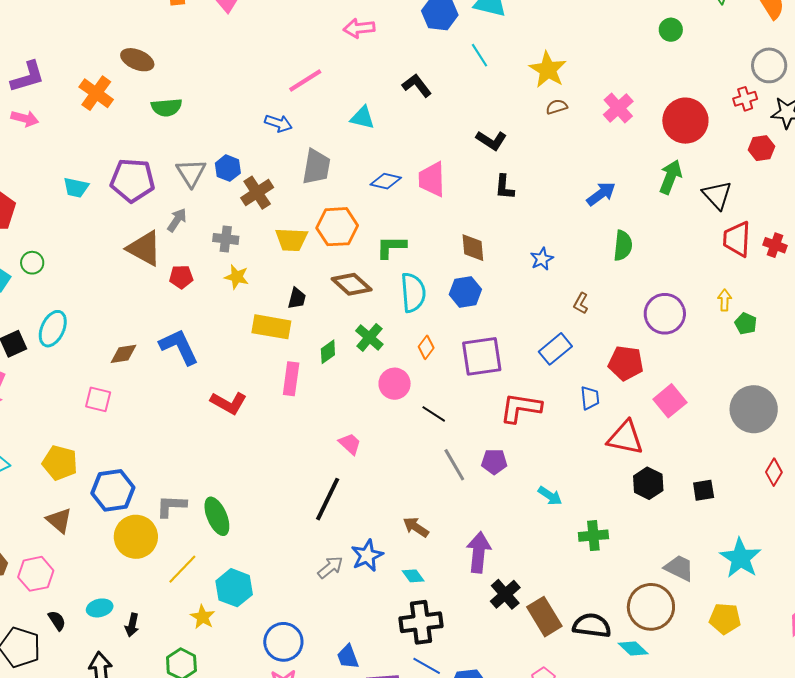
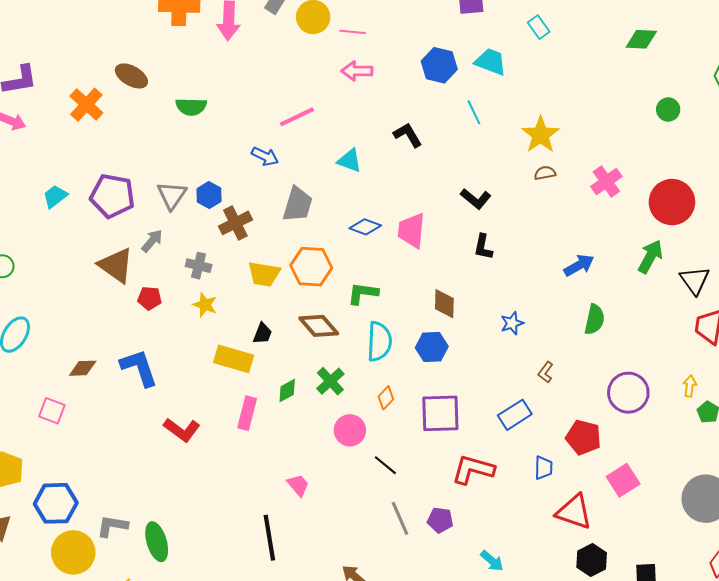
green semicircle: (167, 107) -> (191, 107), moved
cyan trapezoid: (76, 188) -> (55, 196), turned 124
black line: (328, 499) -> (269, 538), turned -42

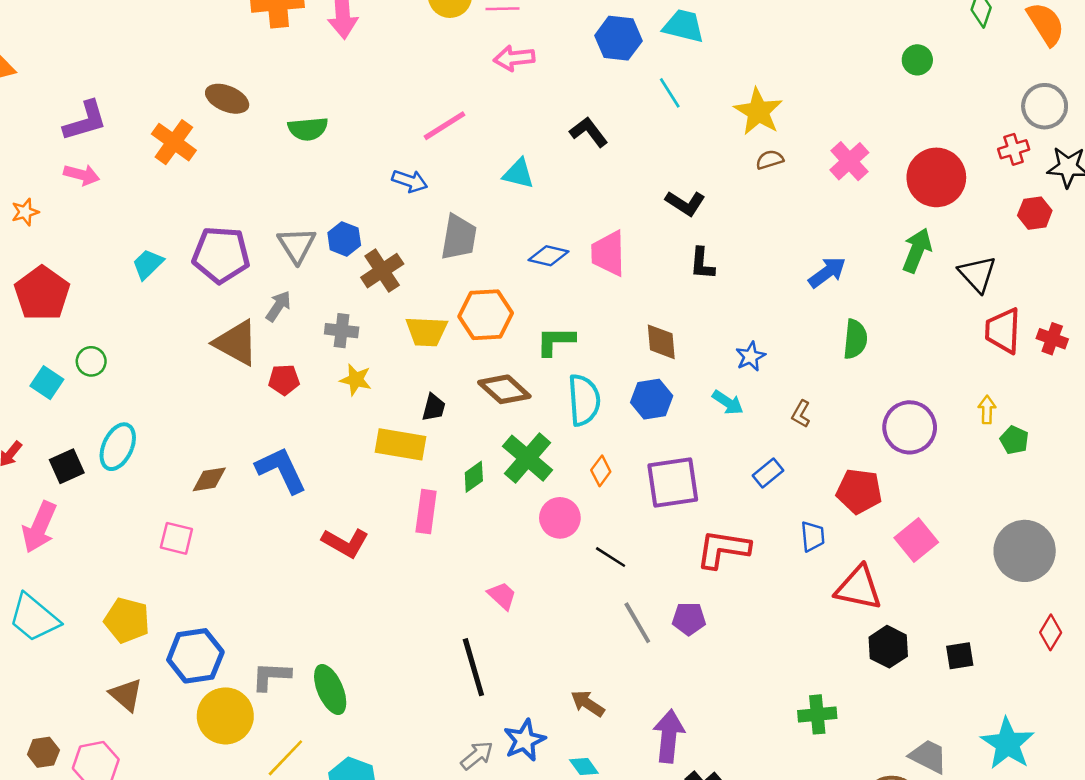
green cross: (330, 381) -> (527, 458), size x1.4
blue rectangle: (515, 415) -> (768, 473), size x0.7
cyan arrow: (492, 561) -> (728, 402), moved

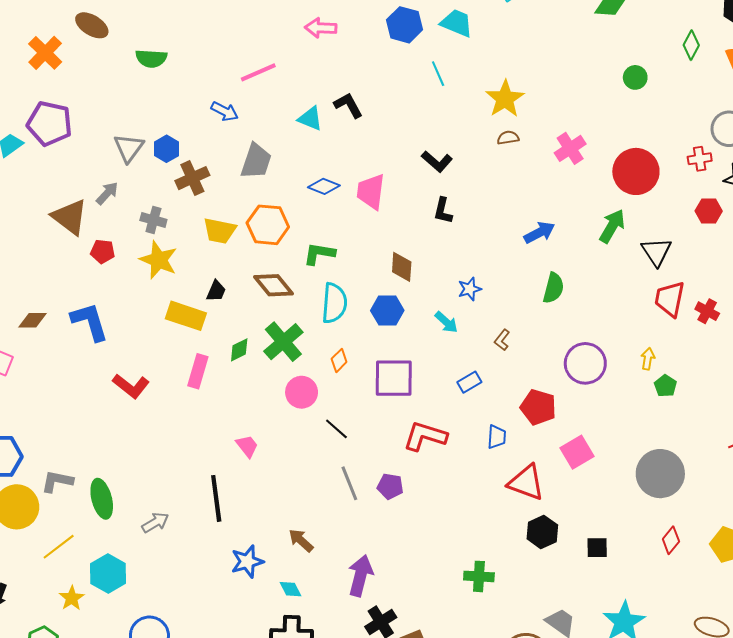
black L-shape: (589, 132) -> (348, 105), moved
purple pentagon: (221, 255) -> (50, 123), moved
yellow star: (356, 380) -> (159, 260), size x1.5
gray arrow: (477, 755) -> (155, 523), moved

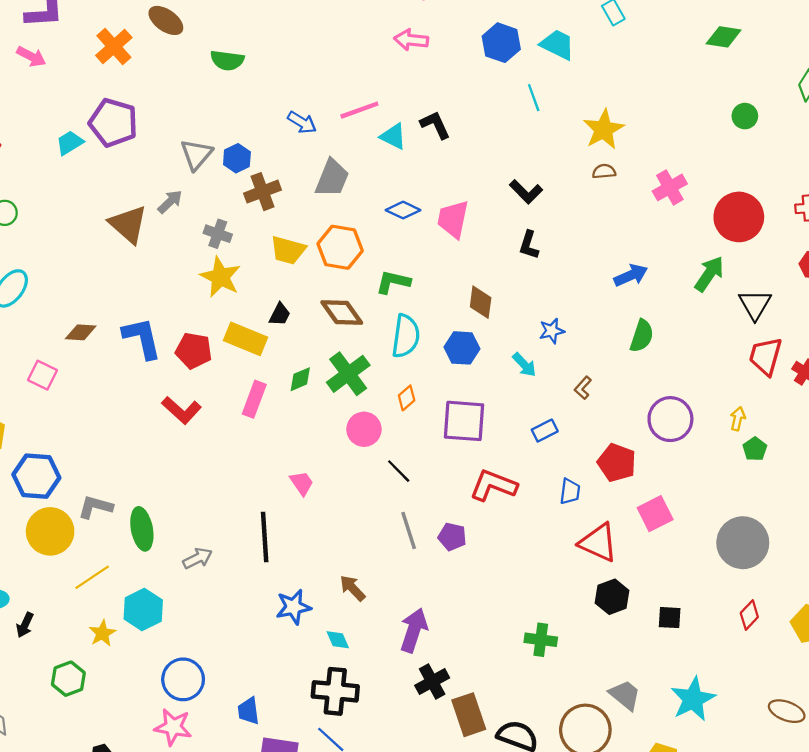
pink line: (258, 72) -> (359, 110), moved
red pentagon: (103, 251) -> (194, 351), moved, size x1.4

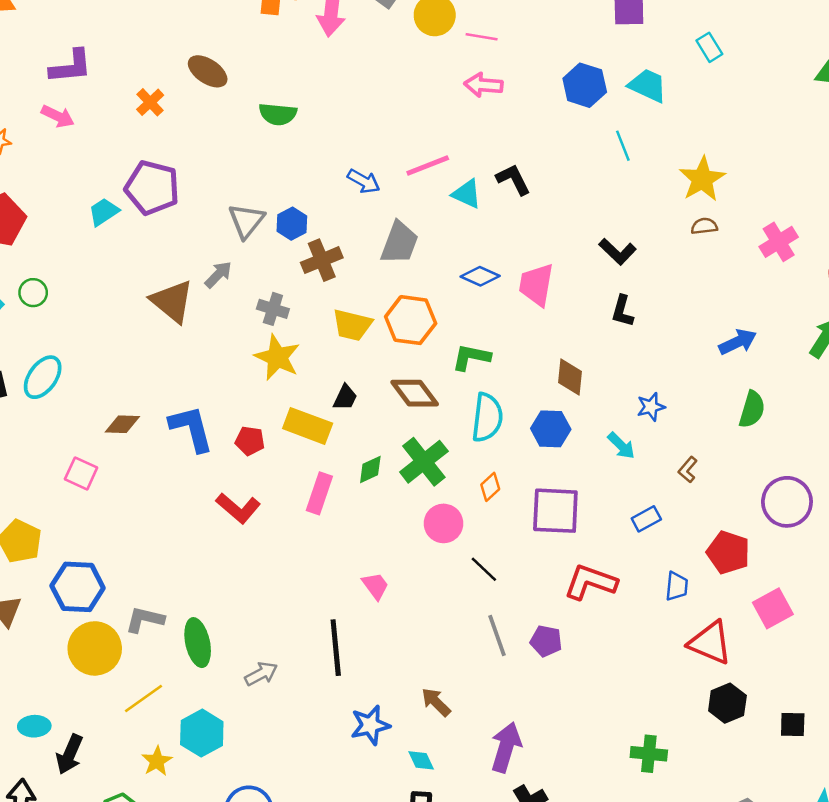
orange cross: (114, 47) -> (150, 102), size x0.7
red pentagon: (194, 351) -> (250, 441), size x0.7
black arrow: (25, 625) -> (70, 754), size x1.4

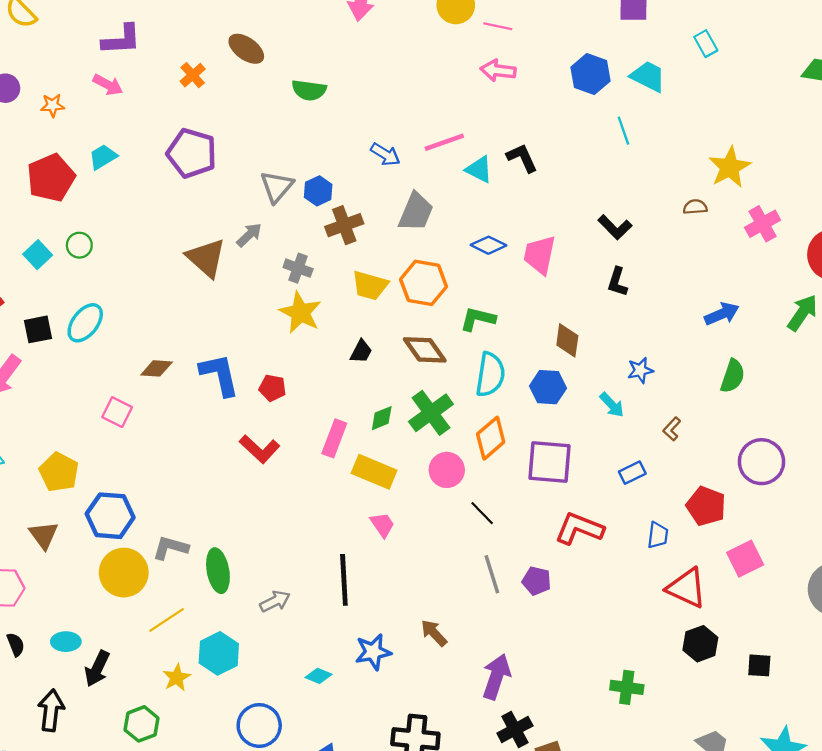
yellow star: (702, 179) -> (730, 167), moved
cyan trapezoid: (104, 212) -> (103, 157), moved
yellow rectangle: (308, 426) -> (374, 472), moved
orange diamond: (490, 487) -> (491, 438), size x1.6
cyan diamond: (421, 760) -> (319, 676), moved, turned -45

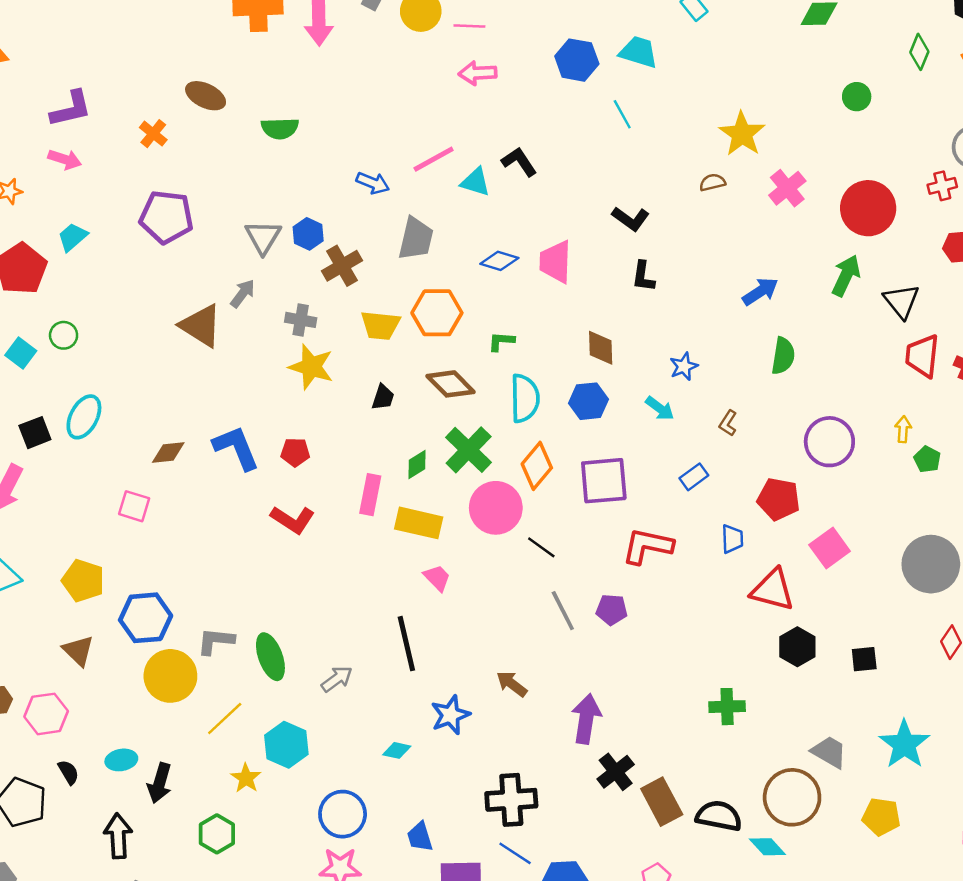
green L-shape: (478, 319) -> (501, 341), size x0.7
pink circle: (447, 470) -> (496, 508), size x1.4

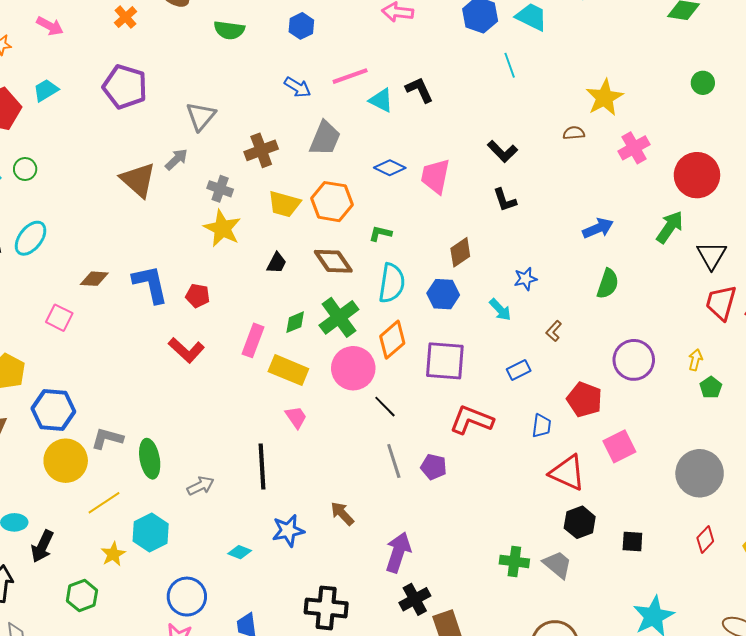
blue hexagon: (308, 234) -> (301, 26), moved
black L-shape: (643, 276) -> (505, 200), turned -36
brown diamond: (601, 348) -> (460, 252), turned 48
gray trapezoid: (829, 752) -> (557, 565), moved

